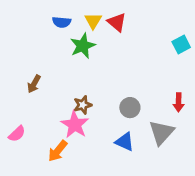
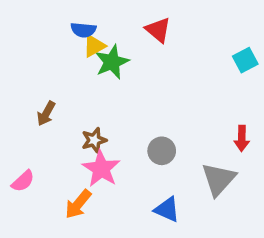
yellow triangle: (93, 21) -> (94, 46), moved, turned 30
brown star: (83, 105) -> (94, 140), moved
gray circle: (130, 108) -> (162, 151), moved
blue triangle: (125, 142) -> (167, 209), moved

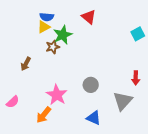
yellow triangle: (94, 46) -> (44, 27), moved
brown star: (94, 140) -> (53, 47), moved

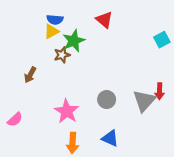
gray triangle: (123, 101) -> (144, 101), moved
orange arrow: (44, 115) -> (73, 143), moved, turned -36

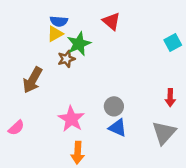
brown arrow: (30, 75) -> (33, 80), size x1.5
gray triangle: (144, 101) -> (164, 133), moved
blue triangle: (110, 138) -> (118, 128), moved

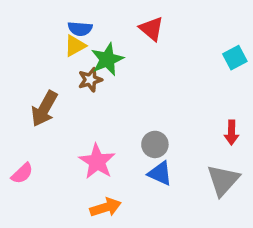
orange arrow: (78, 153) -> (106, 207), turned -110

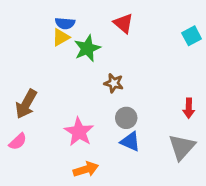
cyan square: (235, 58) -> (192, 36), moved
brown star: (90, 80) -> (114, 83), moved, turned 30
brown arrow: (44, 109) -> (26, 104), moved

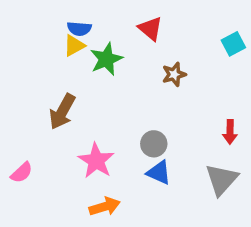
brown star: (114, 83) -> (174, 74), moved, turned -30
brown arrow: (26, 104) -> (62, 112), moved

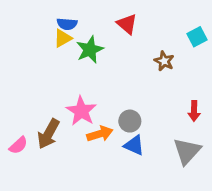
brown star: (174, 74) -> (164, 61), moved, turned -30
brown arrow: (62, 112) -> (48, 134), moved
pink star: (96, 161) -> (81, 111), moved
orange arrow: (105, 206) -> (100, 134), moved

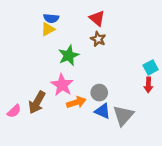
cyan square: (197, 37) -> (151, 67), moved
green star: (90, 50) -> (69, 55), moved
brown star: (164, 61) -> (98, 39), moved
gray triangle: (187, 151) -> (123, 115), moved

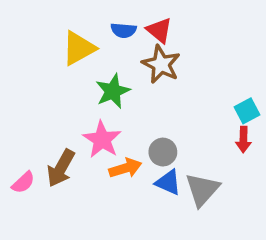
blue semicircle: (51, 18) -> (123, 30), moved
yellow triangle: (48, 29) -> (79, 48), size x1.5
brown star: (98, 39) -> (161, 64), size x1.5

